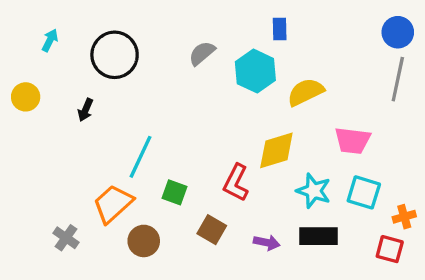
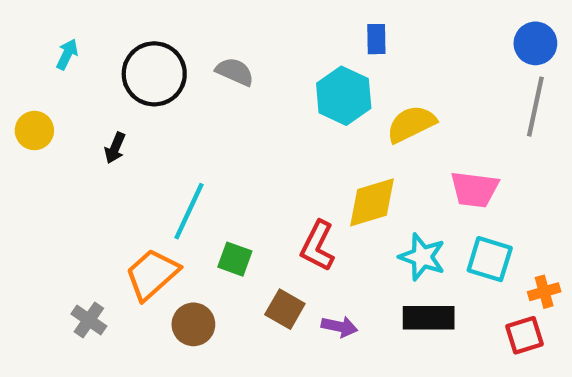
gray semicircle: (202, 53) -> (235, 72), moved, turned 64
purple arrow: (267, 243) -> (339, 327), moved
red square: (390, 249) -> (525, 335), turned -32

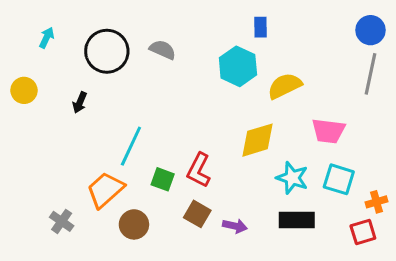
red L-shape: (318, 246) -> (199, 170), moved

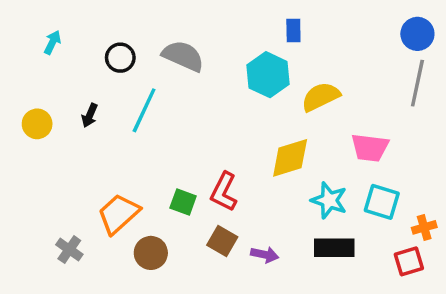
gray semicircle: (163, 50) -> (183, 56), size x1.4
black circle: (107, 51) -> (120, 58), size x0.6
yellow circle: (24, 90) -> (37, 124), moved
cyan line: (131, 146) -> (144, 110), moved

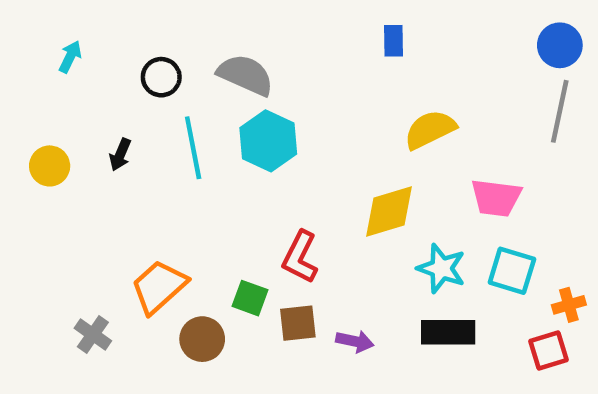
cyan hexagon: (268, 75) -> (268, 141), moved
cyan line: (144, 110) -> (193, 148), turned -36
green square: (183, 202) -> (250, 298), moved
brown square: (222, 241) -> (298, 323), turned -36

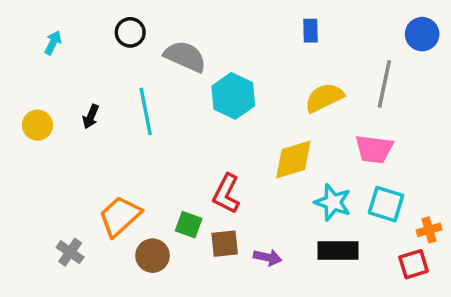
blue rectangle: (394, 41) -> (311, 31), moved
black circle: (161, 77) -> (130, 32), moved
gray line: (560, 111) -> (384, 84), moved
cyan hexagon: (268, 141) -> (233, 96), moved

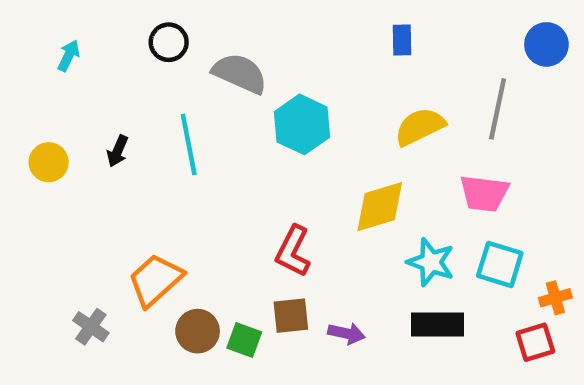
green square: (189, 225) -> (244, 340), moved

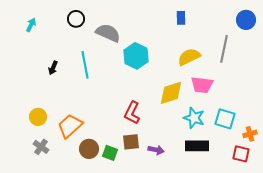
yellow circle: (49, 162) -> (38, 117), moved
pink trapezoid: (484, 193) -> (202, 85), moved
red square: (535, 342) -> (241, 154), turned 30

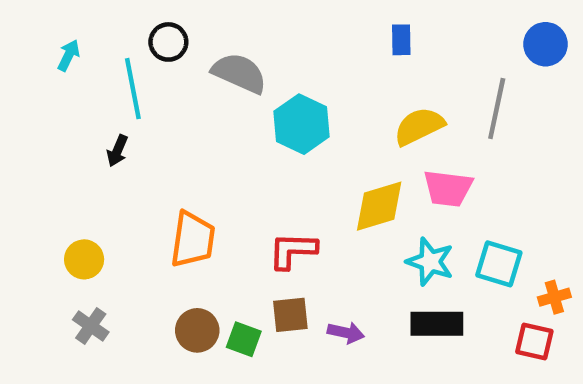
cyan line: (85, 65) -> (133, 89), moved
red L-shape: (132, 113) -> (293, 251), turned 65
orange trapezoid: (70, 126) -> (193, 239), moved, turned 140

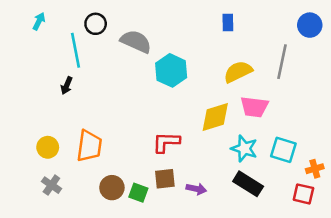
cyan arrow: (69, 55) -> (39, 21), moved
orange trapezoid: (193, 239) -> (89, 146), moved
black rectangle: (437, 324) -> (248, 184), turned 32

